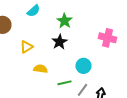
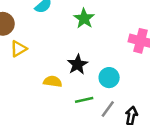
black star: (59, 42) -> (78, 64), moved
yellow triangle: (26, 47) -> (19, 49), moved

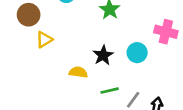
cyan circle: (109, 78) -> (137, 53), moved

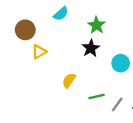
black star: (103, 55) -> (91, 48), moved
yellow semicircle: (78, 72) -> (69, 80), turned -63

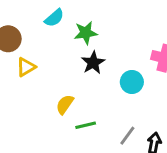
green star: (97, 25) -> (86, 33), moved, turned 30
green line: (97, 96) -> (86, 125), moved

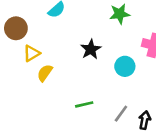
green star: (86, 33) -> (120, 14), moved
yellow semicircle: (65, 104) -> (45, 73), moved

